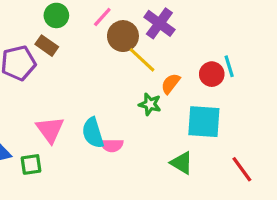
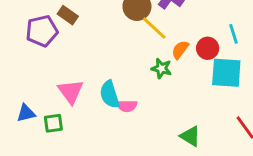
red circle: (212, 74) -> (208, 48), moved
cyan square: (204, 122) -> (226, 73), moved
green triangle: (182, 163) -> (190, 136), moved

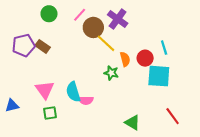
brown rectangle: (68, 15) -> (43, 46), moved
orange semicircle: (180, 50) -> (125, 59), turned 128
green square: (53, 123) -> (50, 113), moved

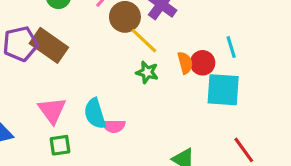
brown rectangle: (43, 46) -> (49, 45), size x1.6
orange semicircle: (125, 59) -> (185, 63), moved
green star: (111, 73) -> (147, 72), moved

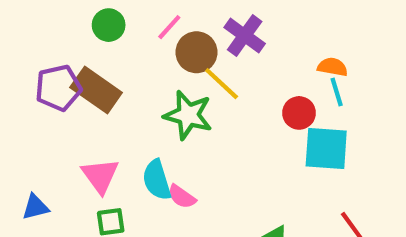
orange semicircle: (185, 63) -> (332, 67), moved, turned -65
green star: (147, 72) -> (188, 115), moved, size x1.6
pink semicircle: (114, 126) -> (182, 197), turned 35

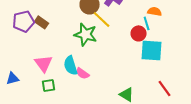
brown rectangle: (96, 90) -> (42, 22), size x0.6
cyan line: (337, 92) -> (147, 23), moved

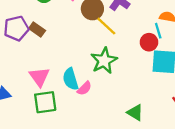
green star: (86, 34) -> (104, 61), moved, turned 30
pink semicircle: (83, 73) -> (84, 88), turned -80
green square: (49, 85) -> (45, 102), size x1.5

